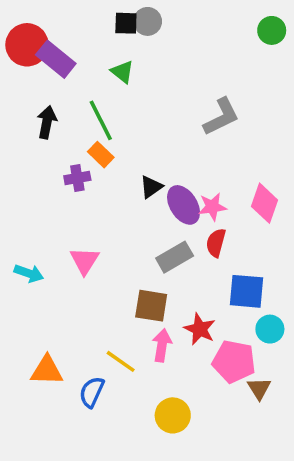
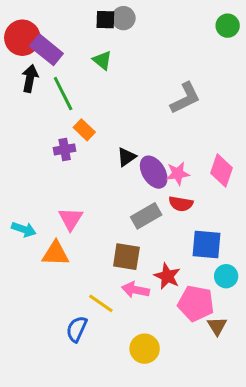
green line: (101, 120) -> (63, 94), moved
black arrow: (47, 122) -> (30, 78), moved
red semicircle: (216, 243) -> (181, 204), turned -95
pink arrow: (162, 345) -> (136, 290), turned -88
orange triangle: (47, 370) -> (56, 254), moved

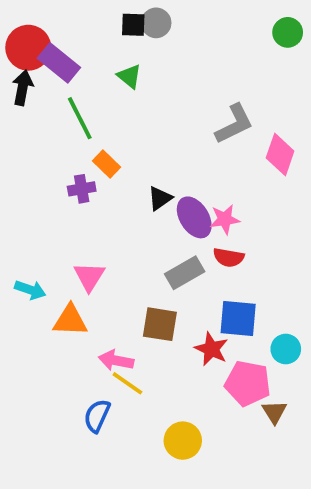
black arrow: (30, 78) -> (23, 88), moved
pink diamond: (222, 171) -> (280, 154), moved
blue square: (206, 244) -> (238, 318), moved
pink arrow: (136, 290) -> (116, 360), moved

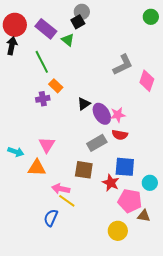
black square: (133, 25) -> (78, 22), moved, turned -32
purple rectangle: (59, 63) -> (46, 29), moved
brown triangle: (274, 412) -> (144, 216), turned -48
yellow circle: (183, 441) -> (118, 231), moved

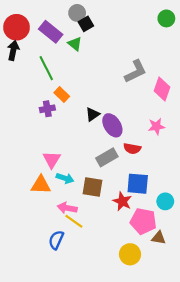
gray circle: (82, 12) -> (77, 13), moved
pink star: (118, 115) -> (156, 126), moved
cyan arrow: (16, 152) -> (65, 178), moved

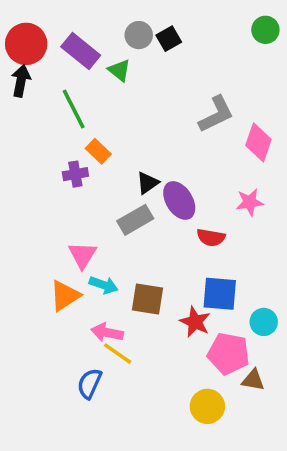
gray circle: (77, 13) -> (139, 35), moved
black square: (86, 24) -> (169, 39), moved
gray rectangle: (107, 157) -> (135, 220), moved
orange triangle: (41, 185) -> (65, 296), turned -35

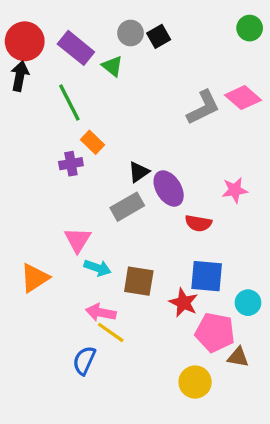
pink diamond: (258, 142) -> (243, 98), moved, turned -68
orange triangle: (65, 296) -> (35, 278), moved

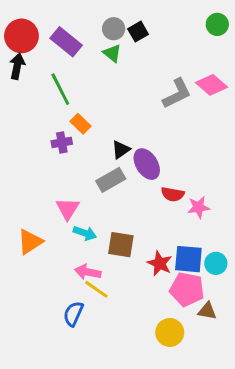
green triangle: (112, 66) -> (112, 53), moved
pink star: (235, 190) -> (199, 207), moved
blue square: (207, 276) -> (188, 259), moved

